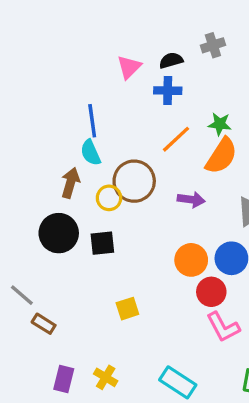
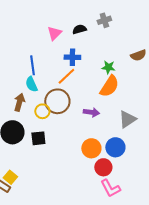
blue cross: (168, 91) -> (72, 57), moved
orange line: (176, 139) -> (66, 76), moved
yellow square: (127, 309) -> (10, 177), moved, turned -32

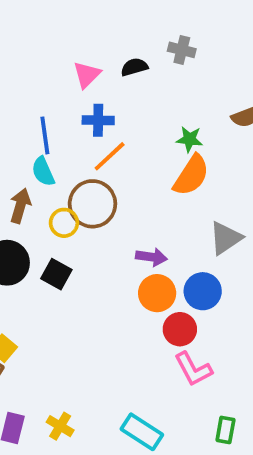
gray cross: (104, 20) -> (182, 50), turned 32
blue cross: (72, 57) -> (98, 120), moved
purple arrow: (91, 112) -> (151, 257), moved
black square: (38, 138) -> (56, 274), turned 35

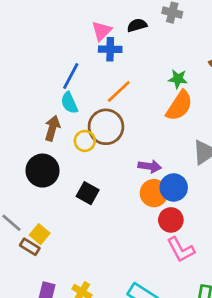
blue cross: (98, 120) -> (110, 49), moved
blue line: (45, 135) -> (71, 76), turned 36
black square: (56, 274) -> (88, 193), moved
blue circle: (203, 291) -> (174, 187), moved

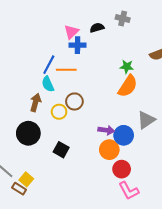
orange line: (119, 92) -> (66, 70), moved, turned 42
brown circle: (106, 127) -> (74, 101), size x0.7
blue circle: (174, 187) -> (124, 135), moved

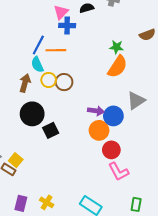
yellow circle: (59, 112) -> (49, 80), moved
black circle: (28, 133) -> (32, 114), moved
black square: (61, 150) -> (51, 130), turned 35

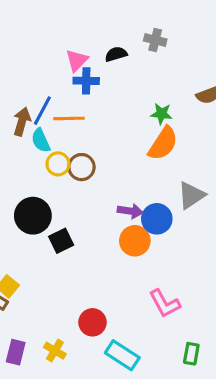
brown arrow: (25, 83) -> (22, 122), moved
red circle: (111, 150) -> (92, 322), moved

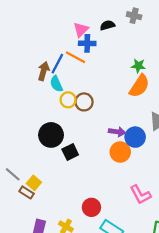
orange line: (69, 118) -> (75, 57), moved, turned 30

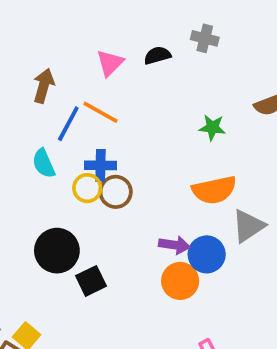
blue cross: (87, 43) -> (101, 165), moved
brown arrow: (44, 71) -> (44, 86), moved
cyan semicircle: (56, 84) -> (44, 163), moved
orange semicircle: (139, 86) -> (214, 190), moved, turned 45

